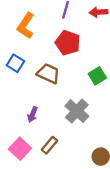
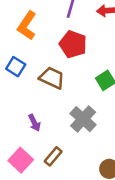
purple arrow: (32, 114) -> (34, 123), turned -49

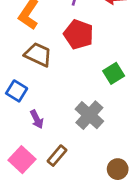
blue square: (16, 67) -> (17, 91), moved
brown trapezoid: (52, 78) -> (38, 55), moved

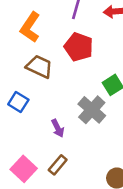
gray cross: (89, 115) -> (92, 110), moved
purple arrow: (37, 119) -> (58, 128), moved

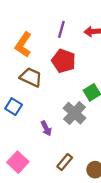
brown rectangle: (58, 165) -> (65, 162), moved

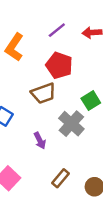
purple line: (61, 29) -> (57, 30), turned 35
brown trapezoid: (31, 77) -> (43, 93), moved, turned 135

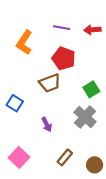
purple line: (57, 30) -> (62, 28), turned 49
gray cross: (71, 124) -> (85, 117), moved

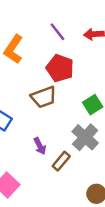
purple line: (62, 28) -> (57, 32), turned 42
brown rectangle: (65, 157) -> (61, 161), moved

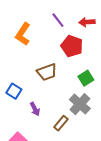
red pentagon: (60, 68) -> (72, 46), moved
purple arrow: (40, 146) -> (35, 109), moved

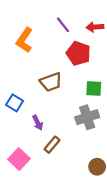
green square: (86, 78) -> (94, 89), turned 35
gray cross: (80, 104) -> (87, 117), turned 30
brown rectangle: (61, 123) -> (52, 145), moved

